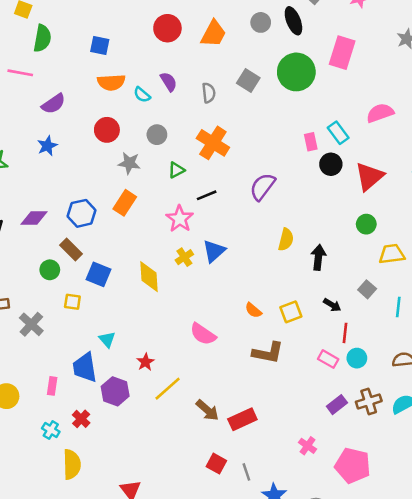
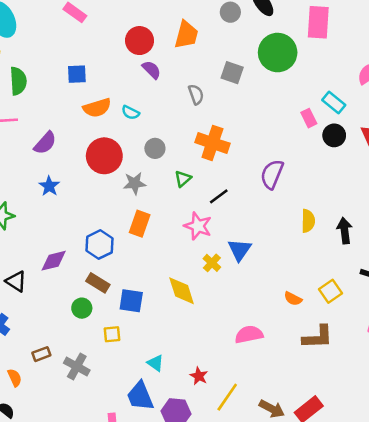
purple semicircle: (169, 82) -> (151, 70), moved
red circle: (107, 130) -> (104, 156), size x1.4
pink semicircle: (203, 334) -> (249, 334), turned 148

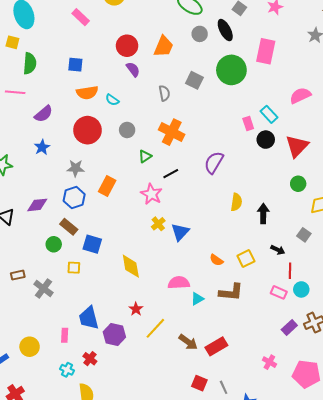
gray star: (135, 183) -> (76, 168), moved
blue triangle: (240, 250) -> (180, 232), moved
yellow diamond: (182, 291) -> (131, 266), moved
cyan triangle: (155, 363) -> (197, 299), moved, turned 48

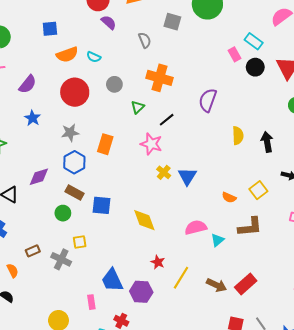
yellow square: (74, 268) -> (80, 242), moved

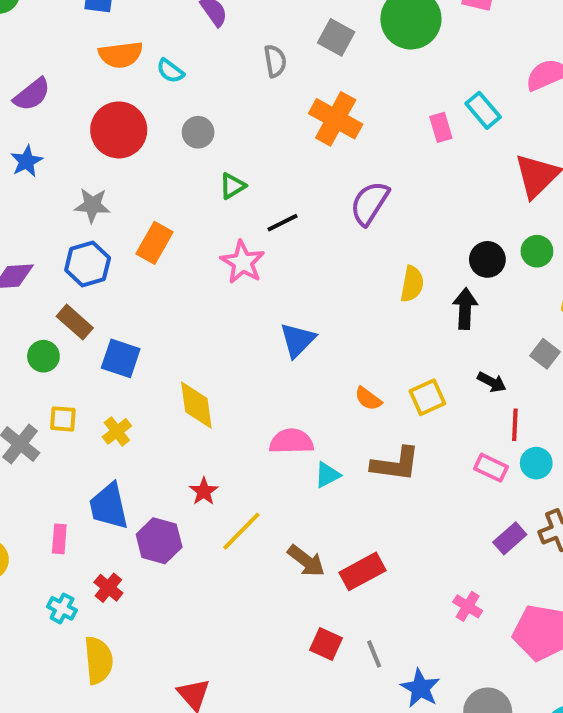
black circle: (255, 67) -> (487, 259), moved
orange cross: (159, 78) -> (336, 119), moved
yellow cross: (164, 172) -> (117, 431), moved

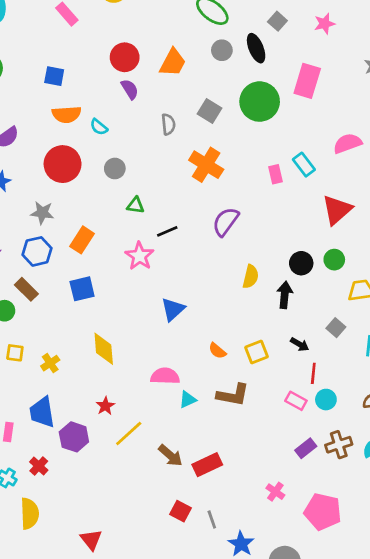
green triangle: (232, 186) -> (136, 205), turned 36
blue square: (121, 358) -> (82, 289), moved, turned -35

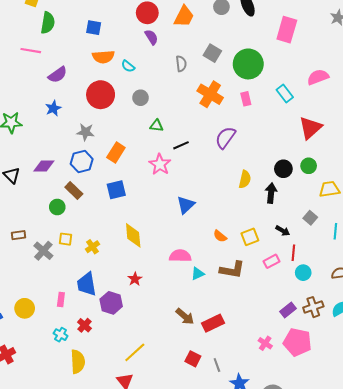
green circle: (260, 102) -> (248, 64), moved
pink rectangle: (275, 174) -> (246, 99), moved
pink rectangle: (296, 401) -> (272, 261), moved, turned -56
yellow line: (129, 434) -> (135, 352), moved
pink pentagon: (323, 512) -> (297, 342), moved

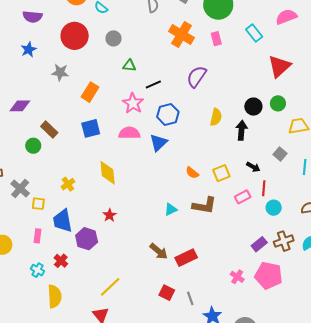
purple semicircle: (58, 75) -> (33, 17), turned 42
blue hexagon: (82, 162) -> (168, 114), moved
yellow square: (66, 239) -> (38, 204), moved
pink semicircle: (180, 256) -> (129, 133), moved

